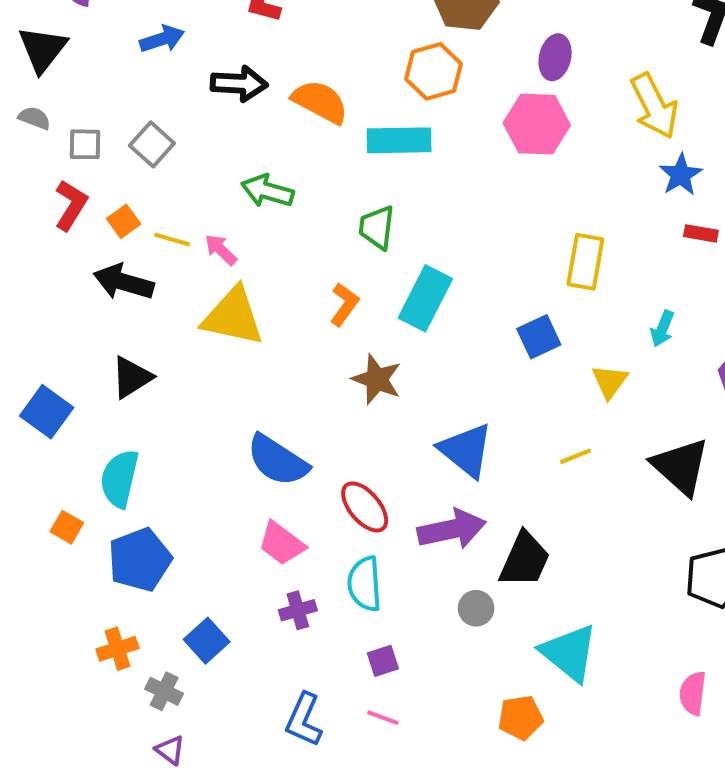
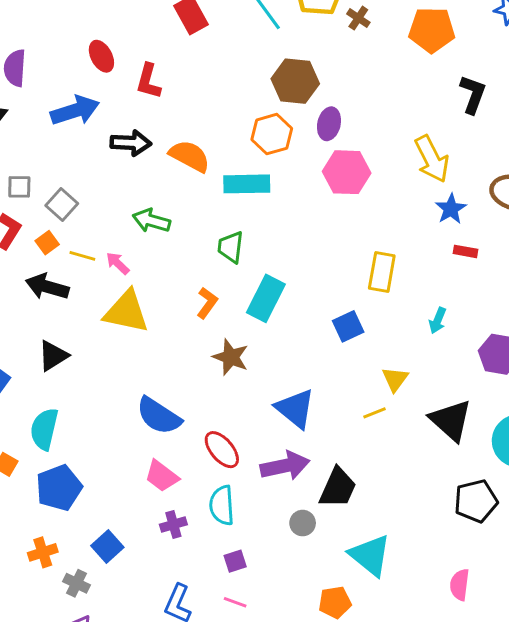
blue arrow: (162, 39) -> (75, 111), size x1.5
purple ellipse: (555, 57) -> (329, 124), moved
gray square: (152, 144) -> (62, 204), moved
yellow triangle: (610, 381) -> (395, 379), moved

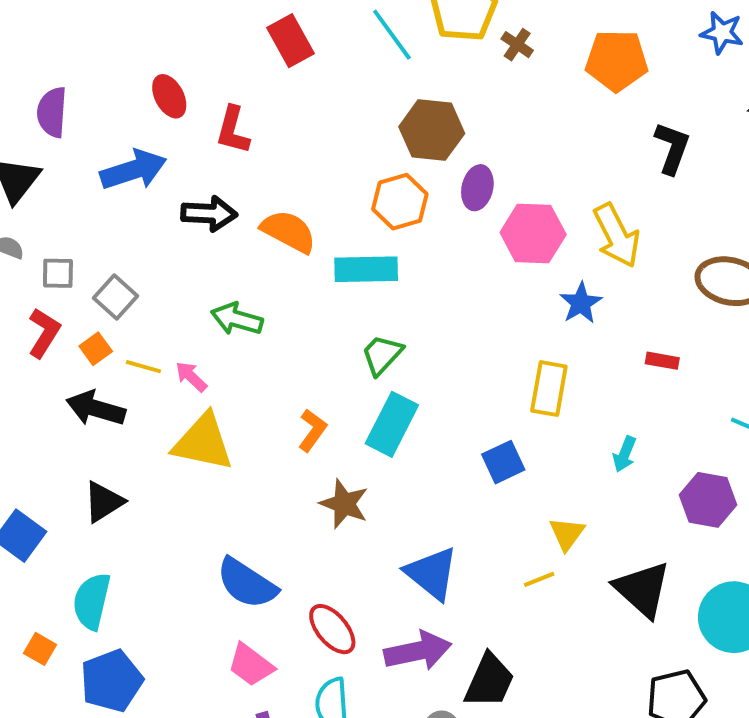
pink hexagon: (347, 172) -> (533, 233), moved
blue star: (451, 209) -> (581, 303), moved
green trapezoid: (231, 247) -> (382, 355), moved, turned 36

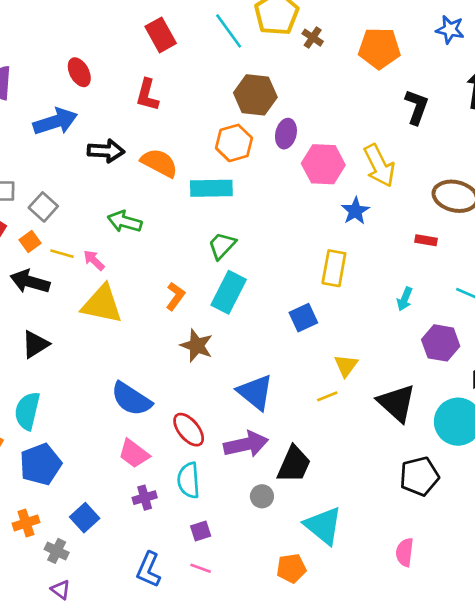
red L-shape: (233, 130) -> (147, 95), moved
red rectangle: (662, 361) -> (426, 240), moved
cyan arrow: (625, 454) -> (405, 299), moved

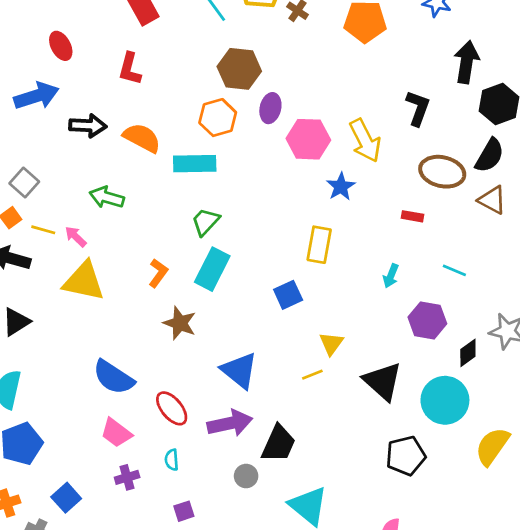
black L-shape: (417, 107) -> (418, 108), moved
cyan semicircle: (189, 480) -> (172, 460), size x0.6

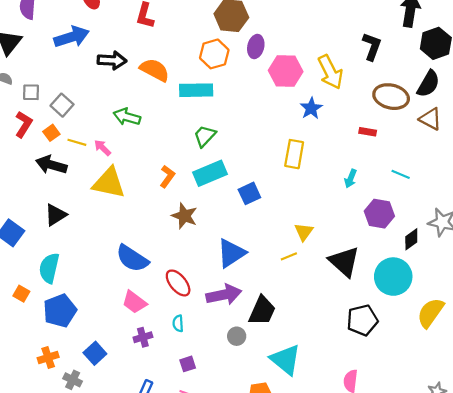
cyan rectangle: (212, 269) -> (210, 173), turned 40
blue square: (288, 295) -> (249, 193), moved
blue triangle: (239, 371) -> (231, 253), turned 48

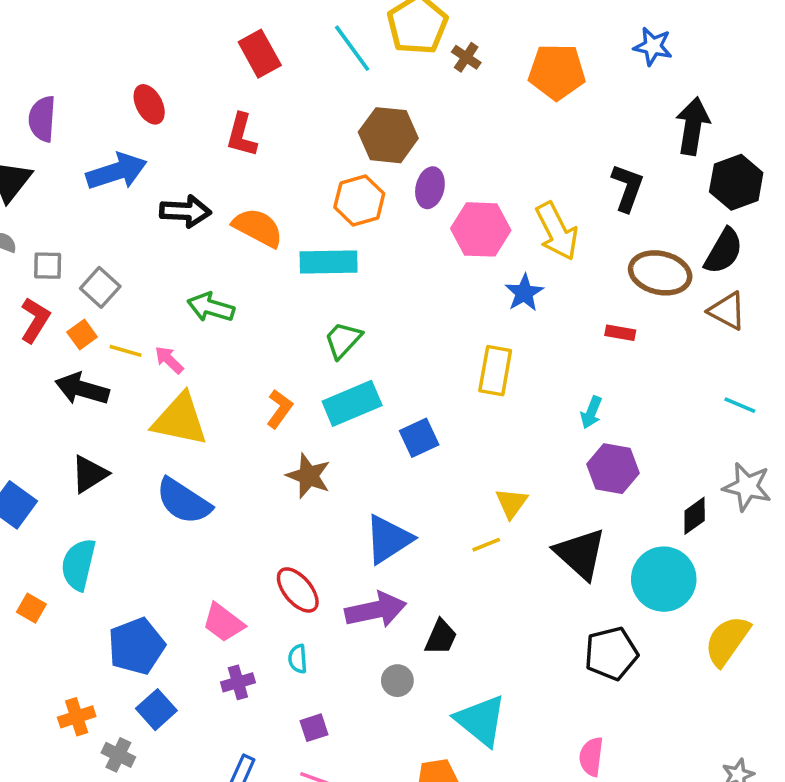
cyan line: (401, 174) -> (740, 405), moved
purple hexagon: (379, 214) -> (613, 469), moved
blue semicircle: (132, 258) -> (184, 501), moved
blue pentagon: (60, 311) -> (136, 646), moved
black trapezoid: (262, 311) -> (441, 637), size x0.7

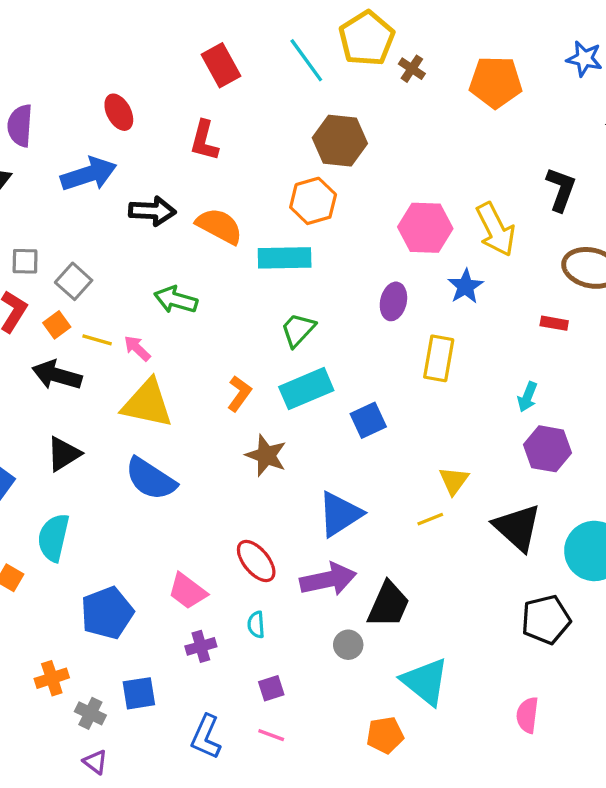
purple ellipse: (430, 188) -> (393, 301), moved
black trapezoid: (441, 637) -> (388, 605), size x1.4
blue square: (156, 710) -> (139, 693), moved, turned 33

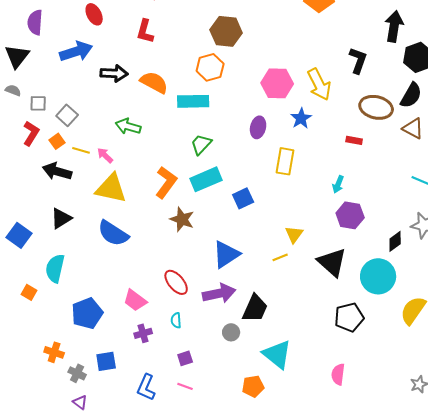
orange L-shape: (239, 394) -> (166, 182), size x1.5
orange cross: (52, 678) -> (54, 352), turned 36

